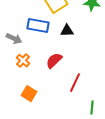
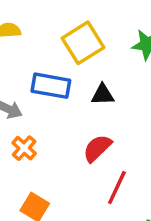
red semicircle: (54, 61) -> (97, 148), moved

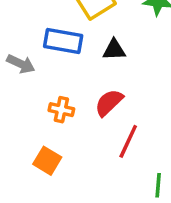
orange cross: (24, 148) -> (61, 110), moved, turned -30

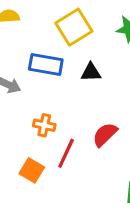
red semicircle: (109, 103) -> (105, 135), moved
red line: (128, 141) -> (66, 153), moved

